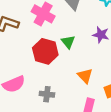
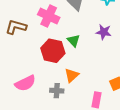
orange triangle: (85, 76) -> (72, 75), moved, turned 35

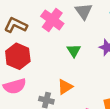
red hexagon: (53, 51) -> (18, 56), moved

